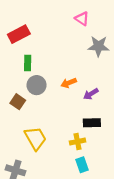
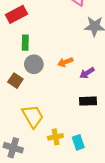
yellow cross: (78, 142) -> (56, 137), moved

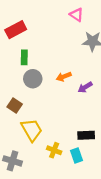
brown square: (15, 81) -> (15, 105), moved
black rectangle: (88, 101) -> (86, 135), moved
yellow cross: (56, 137) -> (54, 150), turned 32

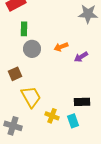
brown square: (15, 105) -> (15, 74), turned 32

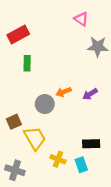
orange arrow: (61, 47) -> (64, 92), moved
gray circle: (32, 49) -> (45, 104), moved
brown square: (15, 74) -> (14, 122), moved

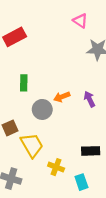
green rectangle: (27, 63) -> (24, 83), moved
purple arrow: (90, 94) -> (89, 99), turned 96
cyan rectangle: (81, 165) -> (81, 182), moved

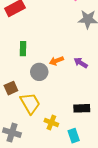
purple arrow: (89, 99) -> (81, 63), turned -32

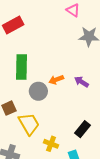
green rectangle: (23, 49) -> (22, 67), size x1.6
black rectangle: (82, 108) -> (83, 129), turned -49

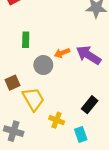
green rectangle: (22, 67) -> (26, 40), size x0.6
purple arrow: (81, 82) -> (88, 55), size x1.6

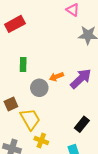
purple arrow: (88, 55) -> (81, 79), turned 105
yellow cross: (57, 120) -> (41, 140), moved

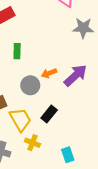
green rectangle: (23, 64) -> (17, 51), moved
black rectangle: (82, 124) -> (49, 114), moved

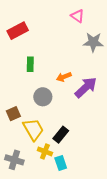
orange arrow: (49, 73) -> (64, 77), moved
black rectangle: (49, 114) -> (61, 135), moved
cyan rectangle: (68, 155) -> (61, 163), moved

